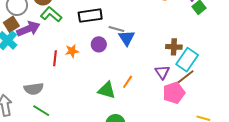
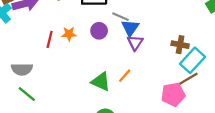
purple triangle: (162, 72) -> (135, 43), moved

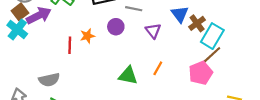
blue triangle: (130, 28) -> (180, 14), moved
brown cross: (180, 45) -> (197, 23), turned -35
orange line: (125, 76) -> (158, 68), moved

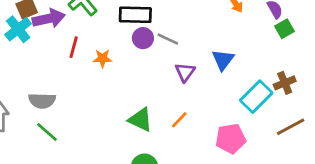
brown cross: (197, 23) -> (285, 83), moved
purple circle: (116, 27) -> (143, 38), moved
red line: (70, 45) -> (74, 47), moved
brown line: (211, 56) -> (291, 127), moved

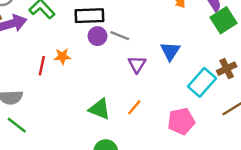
green square: (284, 29) -> (224, 20), size x1.5
red line: (74, 47) -> (42, 66), moved

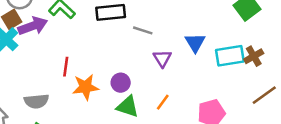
purple circle: (98, 36) -> (121, 83), moved
orange star: (62, 56) -> (85, 87), moved, size x1.5
cyan rectangle: (202, 82) -> (230, 56), moved, turned 44

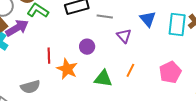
cyan rectangle: (230, 56) -> (177, 25), turned -65
purple circle: (121, 83) -> (87, 47), moved
orange star: (85, 87) -> (67, 69), turned -30

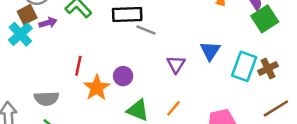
gray line: (105, 16) -> (146, 30), moved
purple arrow: (17, 28) -> (48, 23), size x0.6
purple circle: (87, 47) -> (123, 76), moved

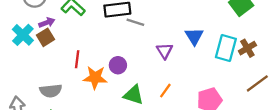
brown square: (27, 15) -> (46, 37), moved
orange star: (97, 88) -> (95, 77), turned -30

